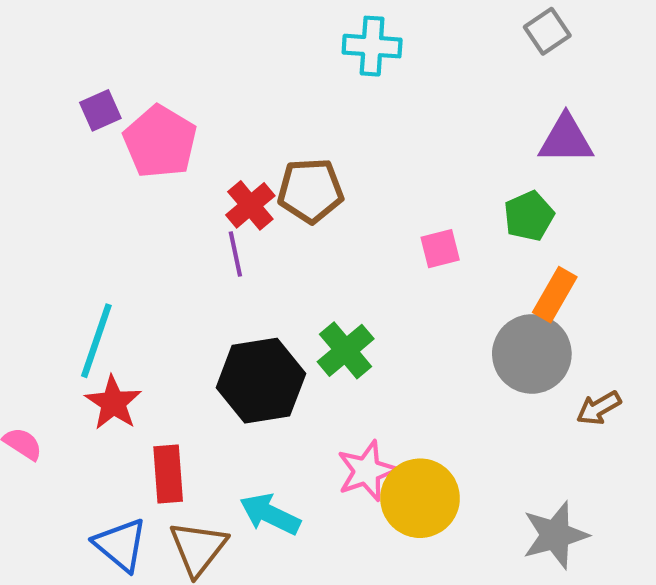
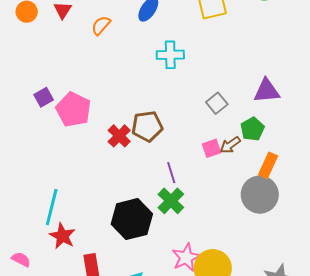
gray square: (547, 31) -> (217, 103), moved
purple line: (235, 254) -> (171, 173), moved
brown arrow: (599, 408) -> (230, 145), moved

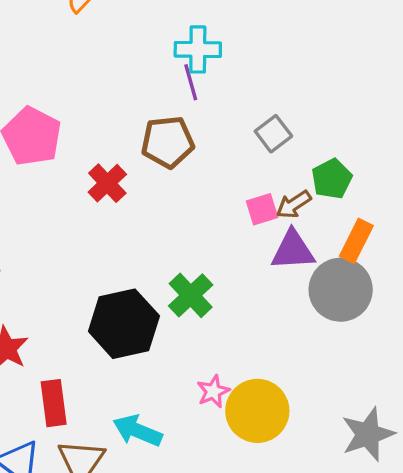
purple triangle: (267, 91) -> (293, 250), moved
brown pentagon: (147, 126) -> (168, 142), moved
purple line: (171, 173) -> (191, 82), moved
pink star: (186, 257) -> (213, 391), size x0.7

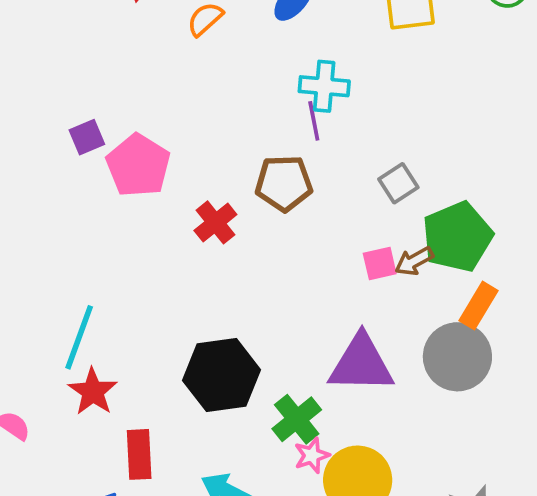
green pentagon: (332, 179) -> (457, 237), size x1.6
purple triangle: (293, 250) -> (361, 364), moved, size x1.4
green cross: (191, 295) -> (297, 419), moved

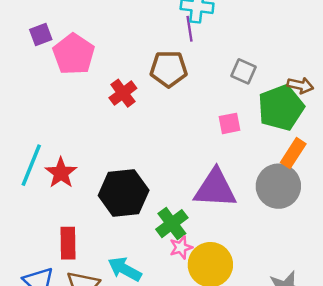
gray square: (398, 183) -> (243, 71), turned -35
brown arrow: (414, 261) -> (300, 85), moved, turned -140
red star: (93, 392) -> (61, 173), moved

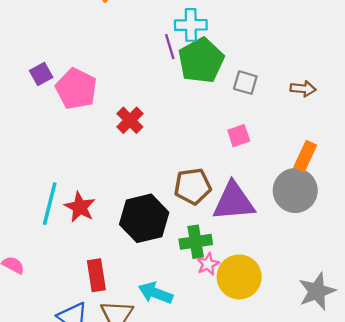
purple line: (190, 29) -> (170, 47), moved
brown pentagon: (169, 69) -> (193, 186), moved
green pentagon: (281, 108) -> (201, 61), moved
green cross: (172, 224) -> (196, 242), turned 36

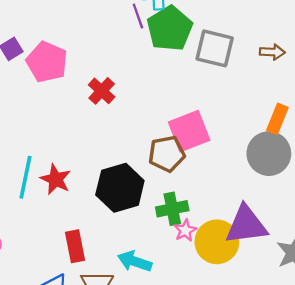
gray square: (245, 83) -> (215, 48), size x1.6
pink square: (239, 136) -> (189, 131), moved, size x1.8
purple triangle: (234, 202) -> (246, 225), moved

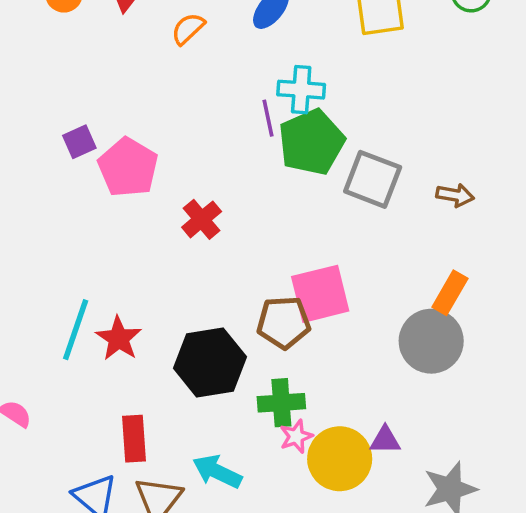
purple triangle: (246, 225) -> (385, 440), size x0.5

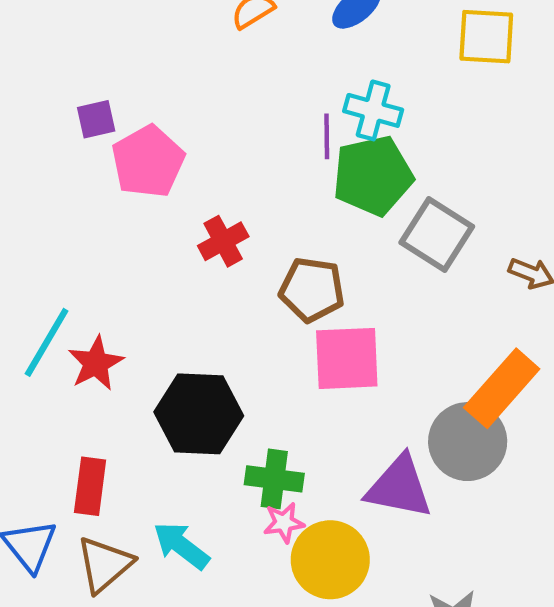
orange rectangle: (450, 293) -> (502, 388), size x1.5
brown pentagon: (284, 322) -> (312, 290), moved
purple triangle: (385, 440) -> (399, 487), moved, size x1.8

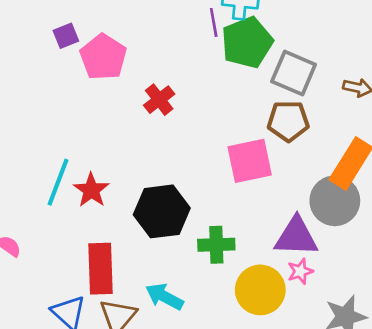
brown pentagon: (312, 290) -> (288, 121), moved
red rectangle: (90, 486) -> (101, 269), size x1.4
pink star: (284, 523) -> (300, 271), moved

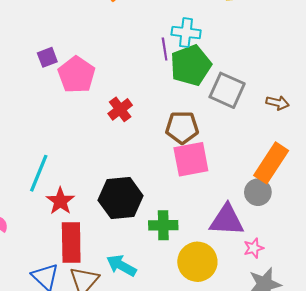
brown pentagon: (288, 121) -> (182, 127), moved
red star: (91, 190) -> (60, 201), moved
gray circle: (335, 201) -> (258, 192), size x0.7
pink star: (300, 271) -> (254, 248), moved

